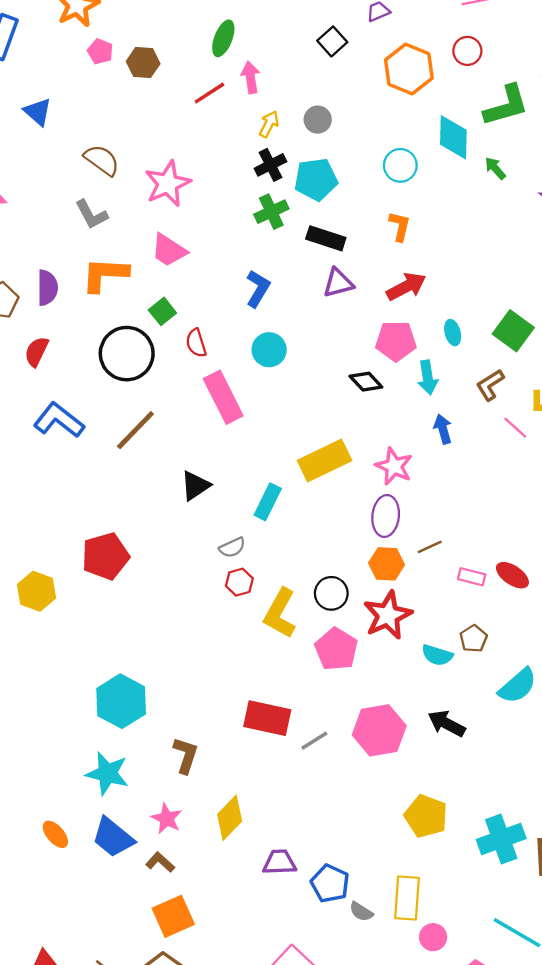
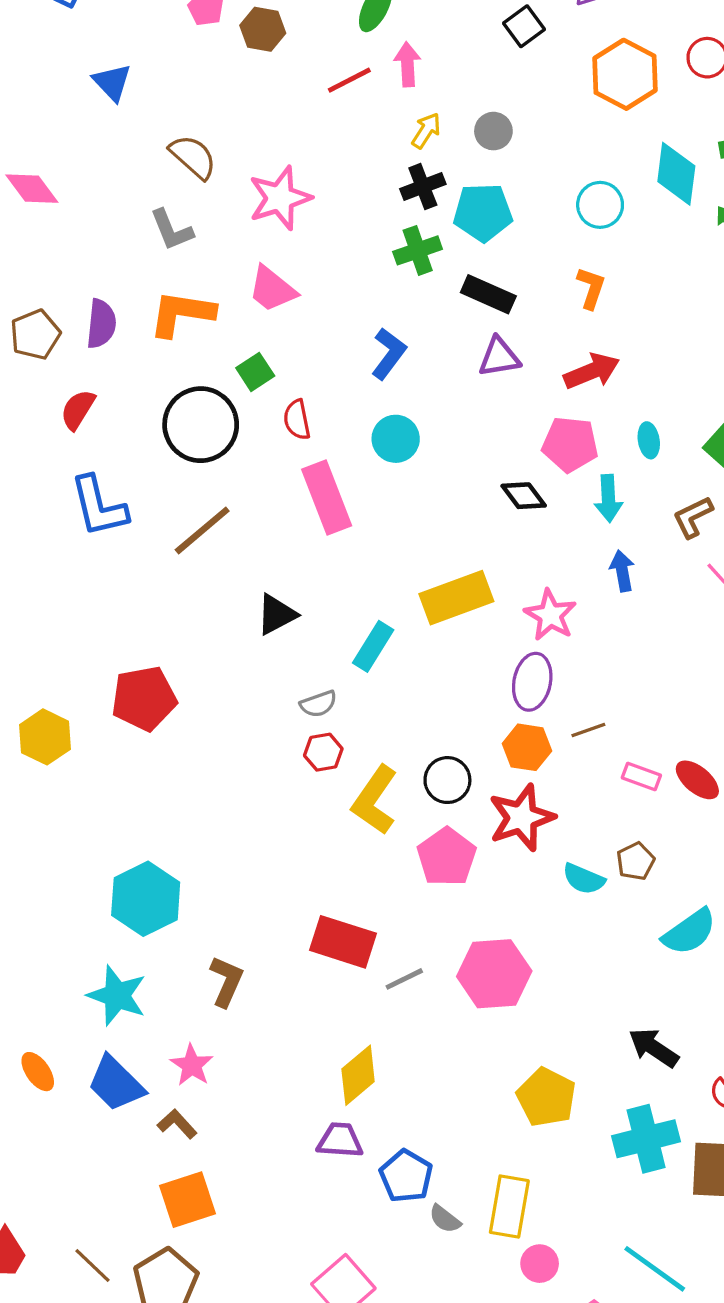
blue L-shape: (59, 420) -> (99, 506), turned -147
black arrow: (447, 723) -> (654, 1048), moved
yellow diamond: (230, 818) -> (358, 1075), moved

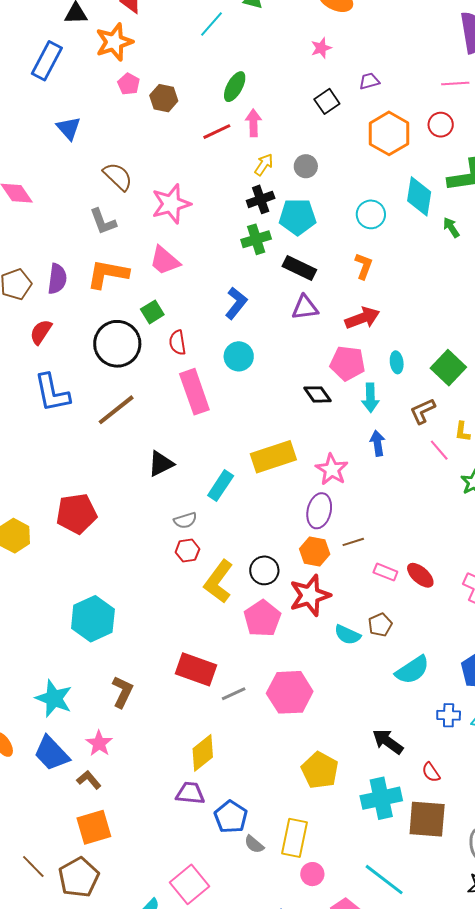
cyan hexagon: (146, 899) -> (93, 619), moved

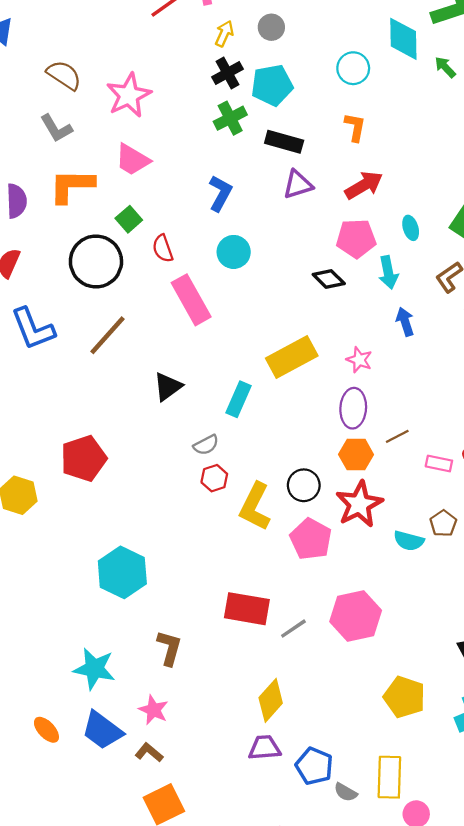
pink star: (332, 469) -> (359, 360), size x0.7

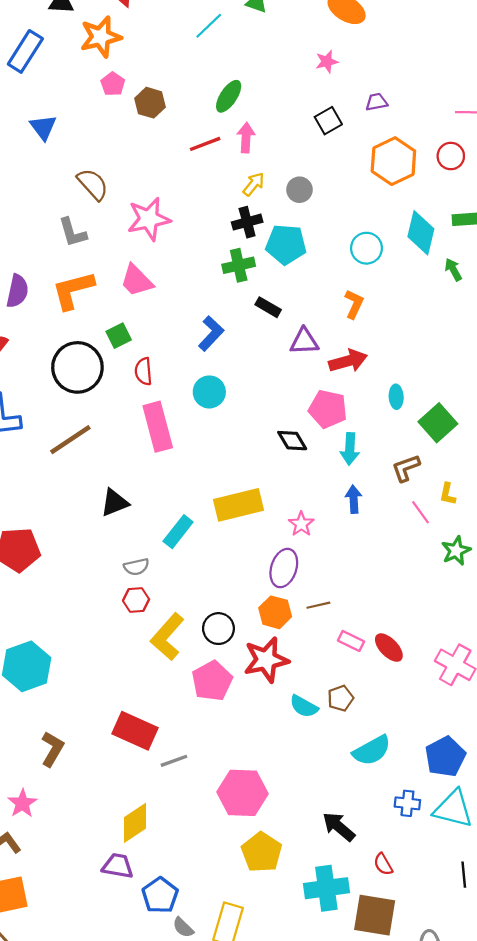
black rectangle: (284, 142) -> (268, 307), moved, size x0.7
purple triangle: (298, 185) -> (304, 341), moved
orange L-shape: (72, 186) -> (73, 290), turned -30
cyan ellipse: (411, 228) -> (396, 397), moved
pink hexagon: (356, 616) -> (243, 793), moved

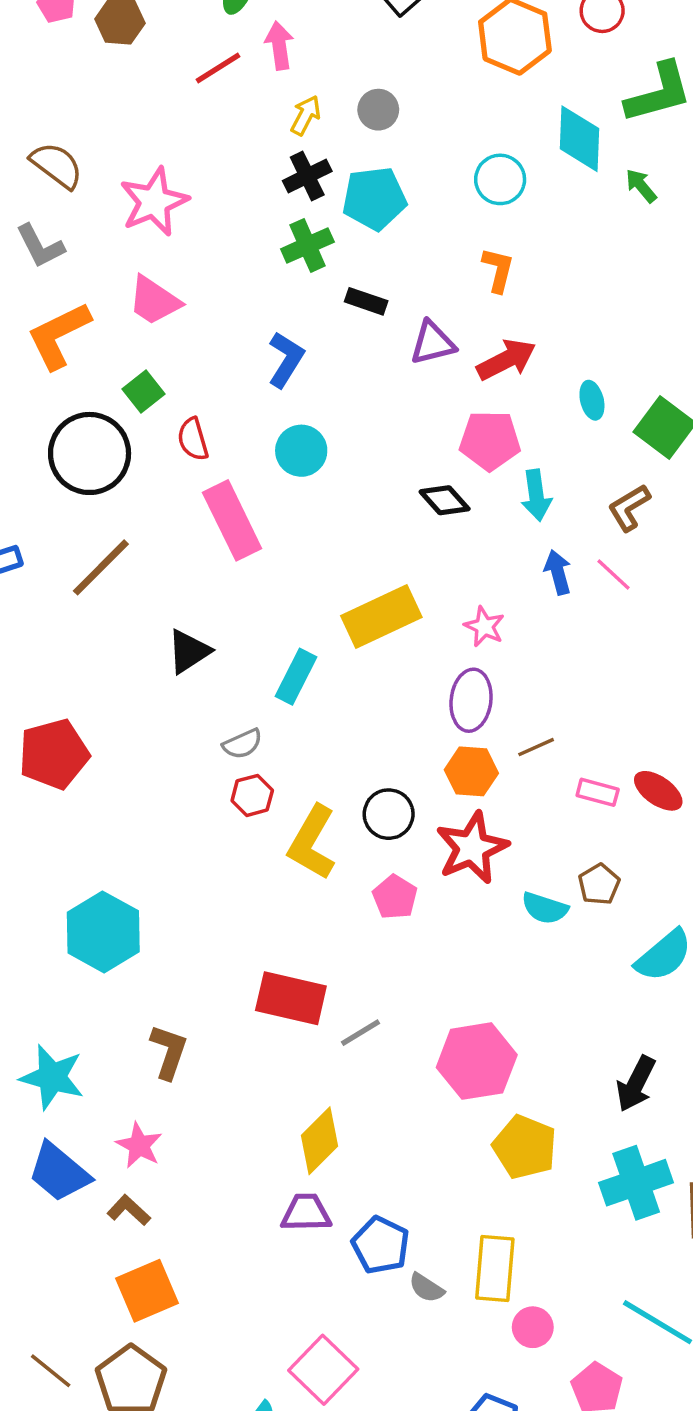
pink line: (421, 512) -> (614, 574), moved
pink pentagon: (212, 681) -> (395, 897), size x0.7
black arrow: (339, 827) -> (636, 1084), turned -92

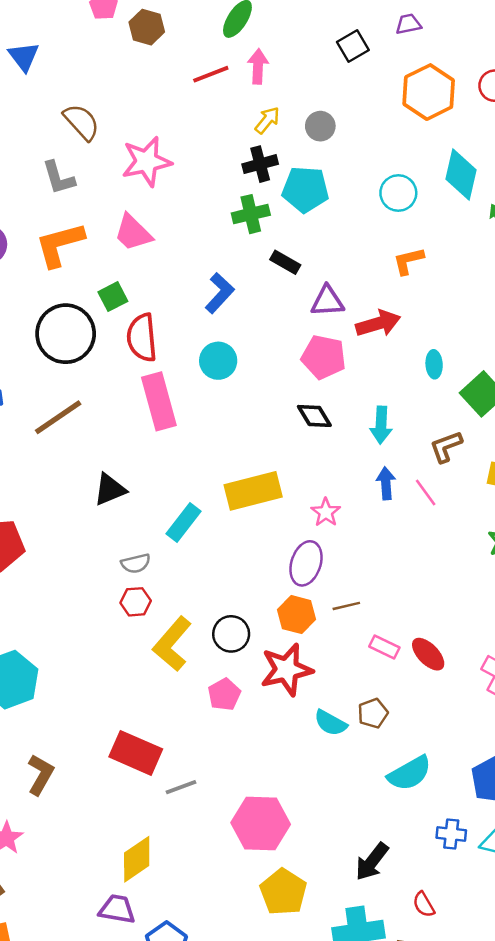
orange L-shape: (498, 270) -> (408, 261), moved, turned -128
red semicircle: (193, 439) -> (142, 338), size x1.5
pink pentagon: (490, 440) -> (324, 357), moved

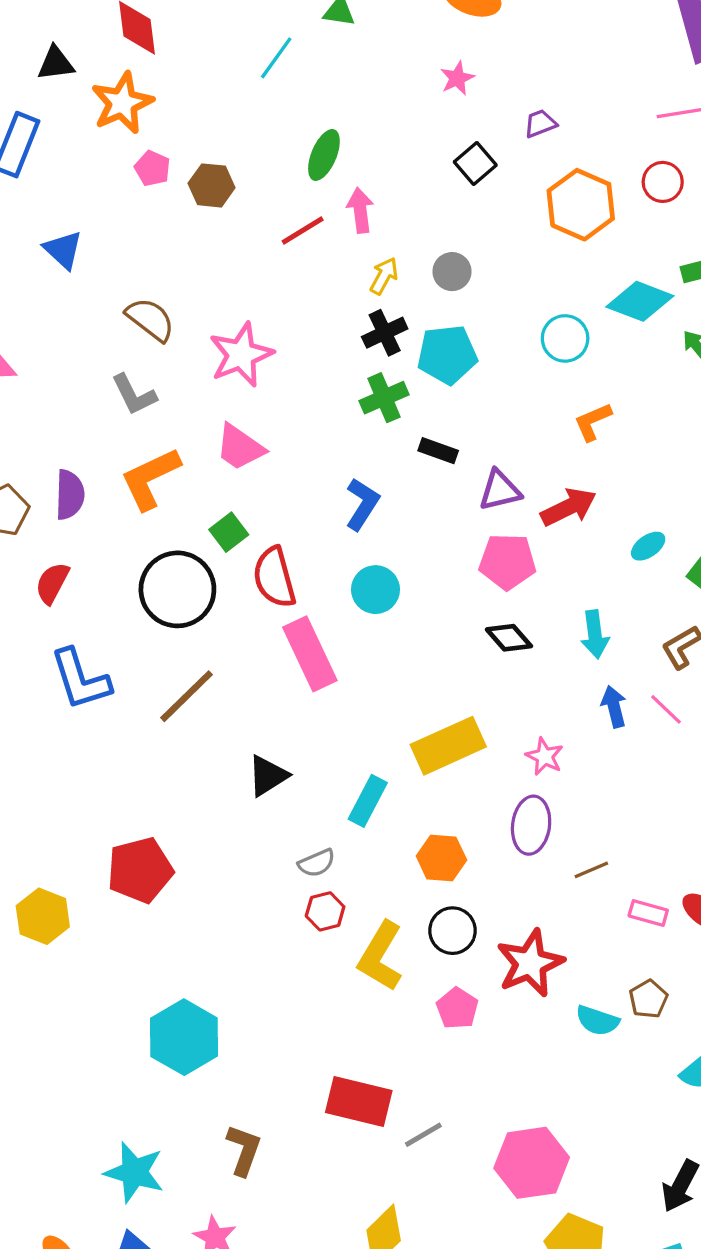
cyan diamond: (461, 175) -> (640, 301), turned -72
cyan ellipse: (434, 364) -> (648, 546), turned 68
orange hexagon: (297, 615) -> (441, 858), moved

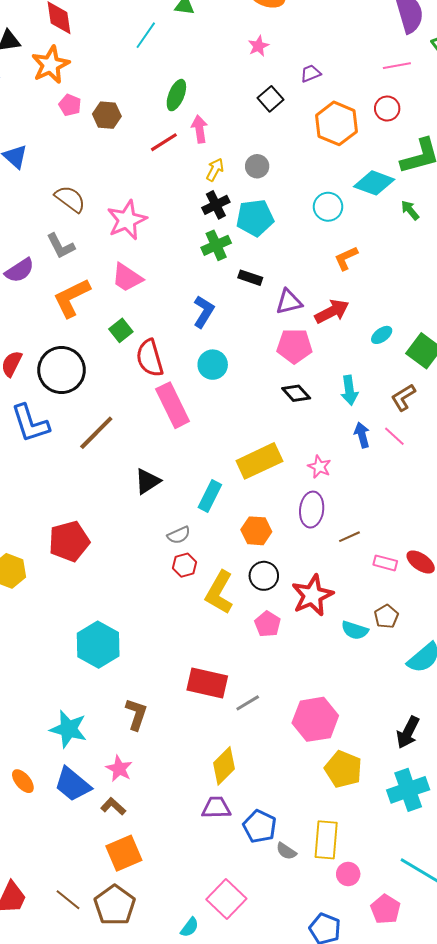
purple semicircle: (70, 495) -> (20, 270), moved, turned 56
black circle: (177, 589) -> (62, 370), moved

